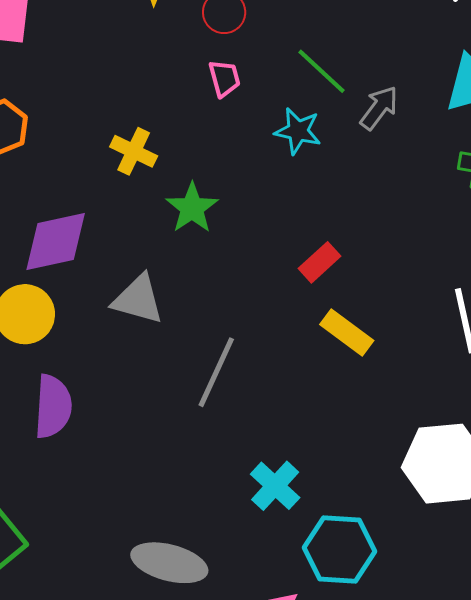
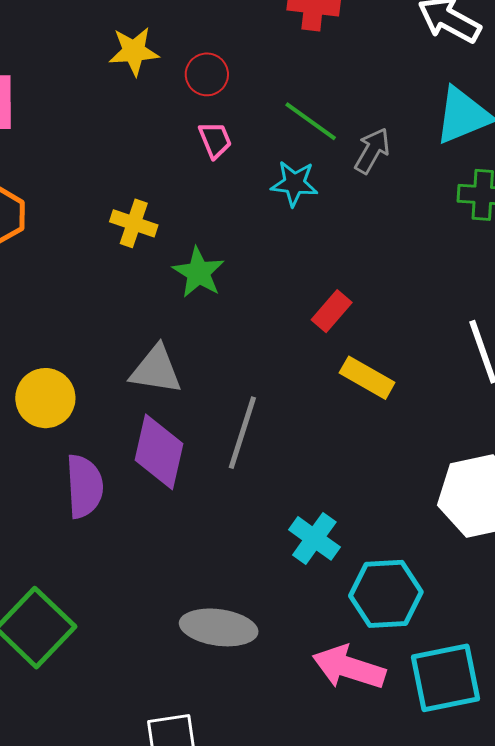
purple diamond: (56, 242) -> (159, 452), moved, turned -58

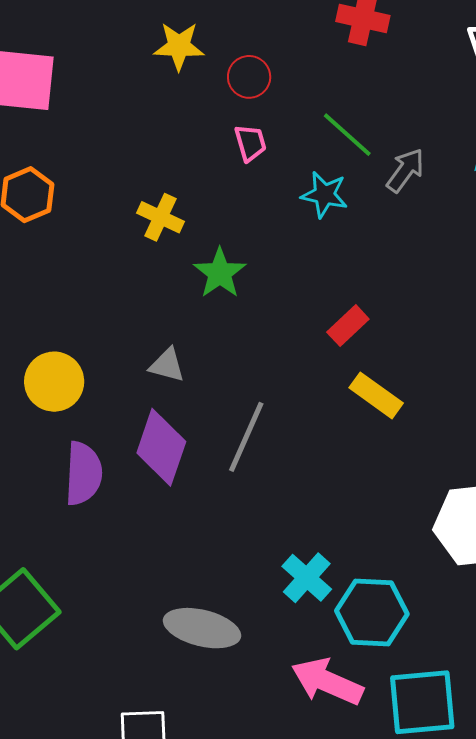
gray triangle: (156, 370) -> (167, 365), size x0.7
cyan cross: (314, 538) -> (307, 578), moved

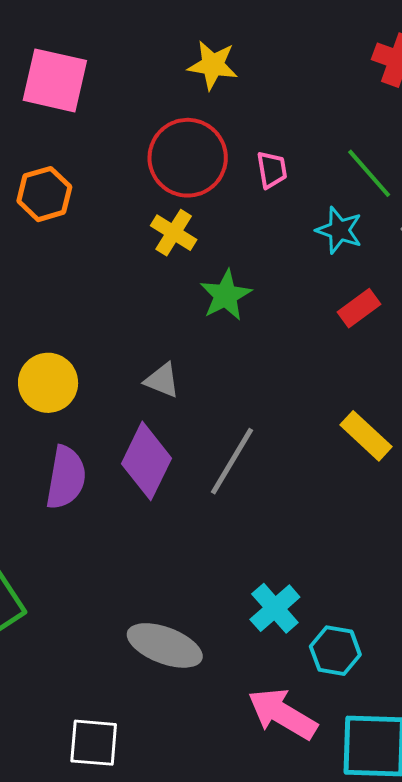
red circle: (249, 77) -> (188, 158), moved, size x1.8
red rectangle: (348, 326) -> (359, 308), moved
cyan hexagon: (372, 612) -> (335, 651), size x0.7

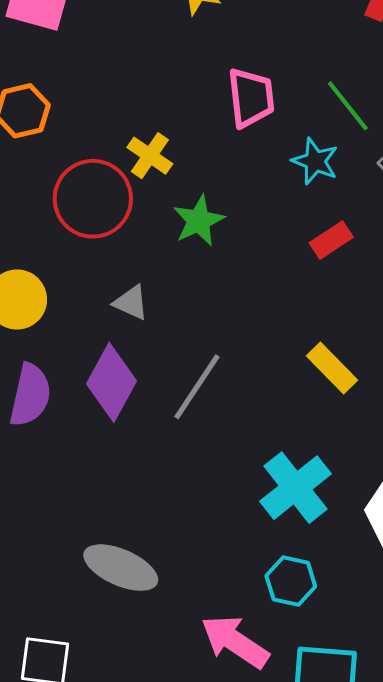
red circle: (188, 158) -> (93, 199), moved
pink trapezoid: (272, 170) -> (251, 98), size x1.6
cyan cross: (275, 608) -> (296, 488), moved, size x1.4

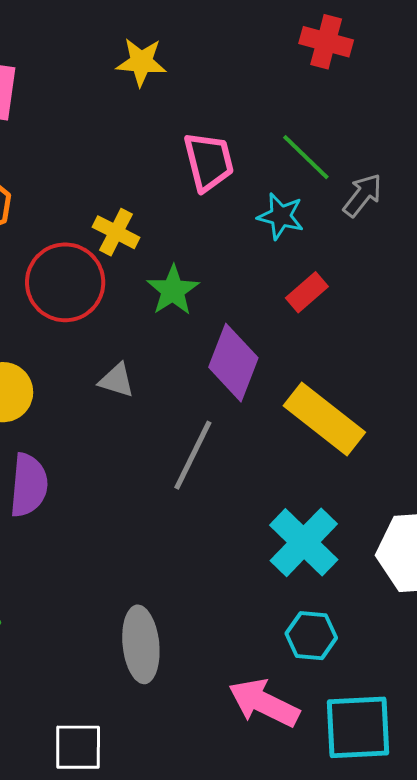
yellow rectangle: (332, 368) -> (324, 419), size x1.5
purple diamond: (111, 382) -> (233, 363), moved
gray ellipse: (121, 568) -> (141, 644), turned 68

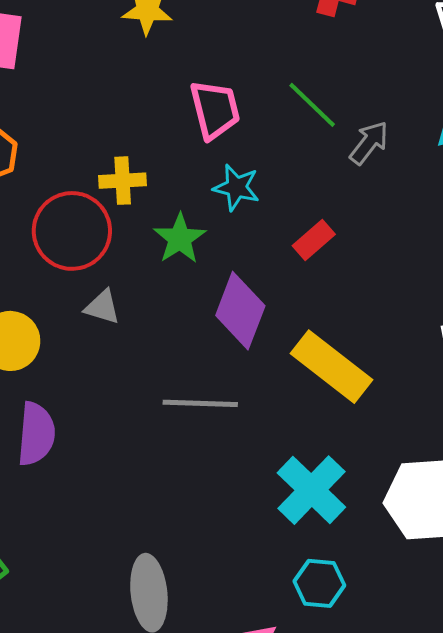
cyan star: (281, 216) -> (236, 187), moved
yellow cross: (116, 232) -> (123, 181), turned -30
gray triangle: (117, 380) -> (102, 307), moved
gray line: (193, 455) -> (200, 403), turned 66

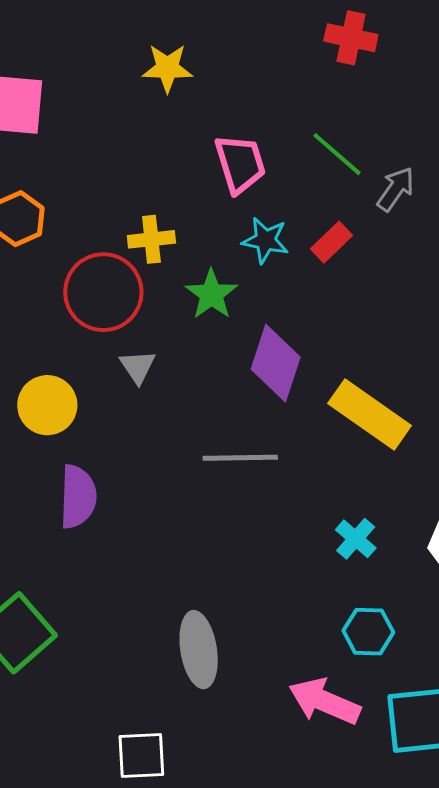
red rectangle: (314, 240) -> (331, 242), moved
gray triangle: (102, 307) -> (138, 367), turned 42
cyan cross: (311, 490) -> (356, 539), size x0.6

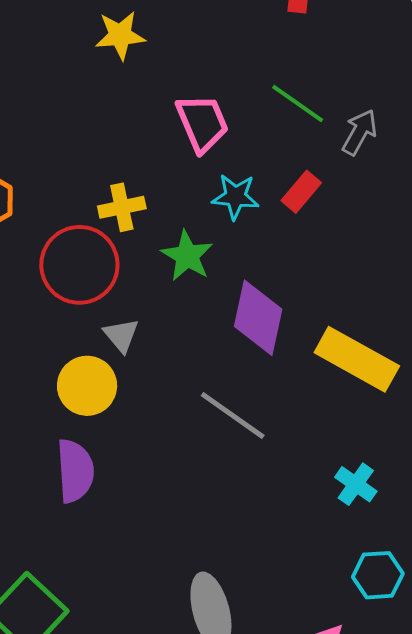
yellow circle: (47, 405) -> (87, 386), moved
gray line: (240, 458) -> (233, 416), turned 42

